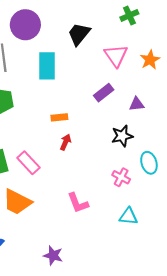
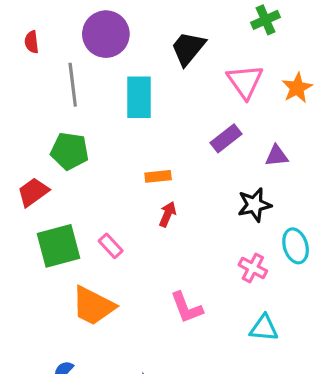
pink rectangle: (28, 163) -> (111, 246), size x0.7

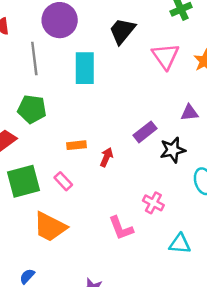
purple rectangle: (226, 138) -> (145, 132), moved
orange rectangle: (158, 176) -> (76, 145), moved
pink cross: (253, 268) -> (153, 203), moved

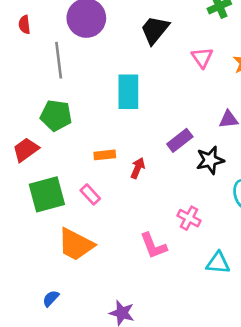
pink triangle: (165, 56) -> (202, 58), size x0.7
cyan rectangle: (85, 68) -> (128, 92), moved

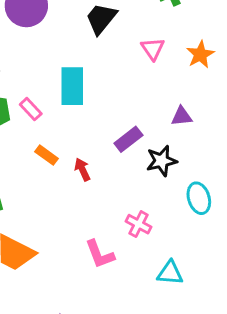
orange rectangle: (105, 155) -> (46, 155), turned 42
red arrow: (138, 168) -> (82, 169), turned -48
pink rectangle: (90, 194) -> (31, 109), moved

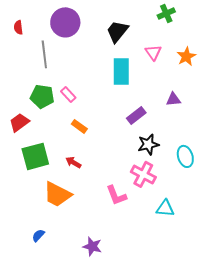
cyan rectangle: (72, 86) -> (121, 71), moved
black star: (161, 161) -> (148, 144), moved
red arrow: (82, 169) -> (73, 162), moved, turned -35
pink cross: (138, 224) -> (143, 174), size x1.4

